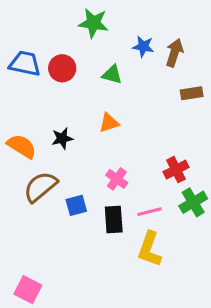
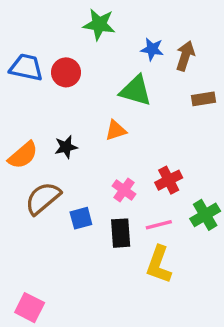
green triangle: (112, 75) -> (136, 91), moved, size x1.5
orange semicircle: (22, 146) -> (23, 155), turned 108
red cross: (176, 170) -> (169, 180), moved

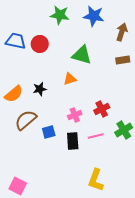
blue star: (152, 49) -> (94, 16), moved, size x1.5
brown arrow: (185, 56) -> (122, 32), moved
pink cross: (124, 190) -> (75, 115), turned 32
yellow L-shape: (159, 265) -> (96, 180), moved

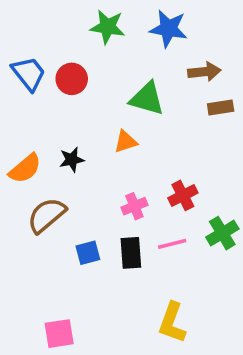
brown arrow: (122, 32) -> (204, 72), moved, turned 66
blue trapezoid: (16, 41) -> (29, 73), turned 40
blue square: (49, 132) -> (88, 253), moved
pink square: (18, 186) -> (59, 334), moved, turned -36

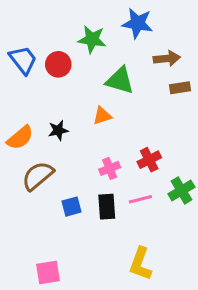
green star: (108, 27) -> (92, 39), moved

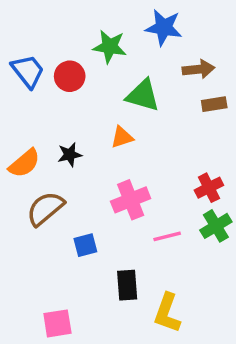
red cross: (149, 160) -> (209, 188), moved
pink cross: (110, 168) -> (131, 200), size x1.5
black rectangle: (107, 207) -> (127, 285), moved

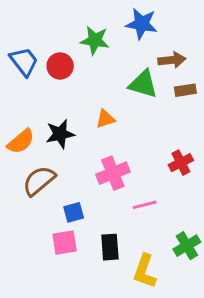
green triangle: (143, 95) -> (143, 84), moved
black star: (70, 155) -> (60, 134), size x1.4
green cross: (216, 226) -> (187, 246), moved
pink square: (57, 323) -> (65, 243), moved

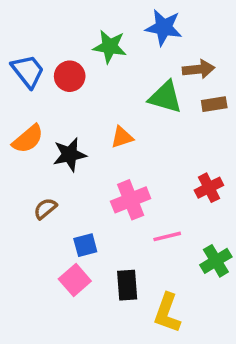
orange semicircle: (21, 141) -> (28, 139), moved
brown semicircle: (39, 181) -> (45, 209), size x0.6
pink square: (65, 243) -> (75, 280), turned -32
green cross: (187, 246) -> (216, 261), moved

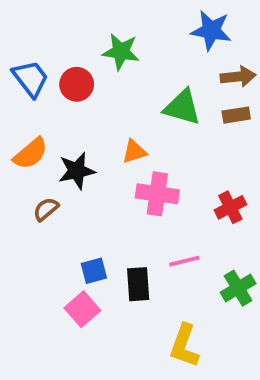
blue star: (164, 27) -> (211, 30), moved
brown arrow: (199, 69) -> (238, 77), moved
pink cross: (131, 200) -> (157, 194), moved, turned 30
brown semicircle: (45, 209) -> (46, 209), moved
black rectangle: (127, 285) -> (138, 284), moved

